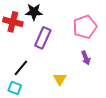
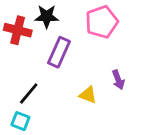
pink pentagon: (85, 27) -> (102, 22), moved
yellow triangle: (60, 79) -> (88, 95), moved, turned -40

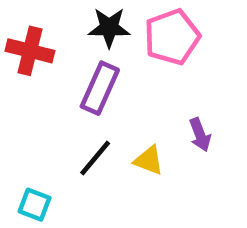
black star: (47, 16) -> (109, 28), moved
black line: (29, 94) -> (95, 158), moved

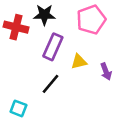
black star: (109, 28) -> (44, 15), moved
yellow triangle: (149, 160) -> (79, 62), moved, turned -35

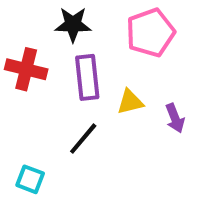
red cross: (16, 27) -> (26, 69), moved
purple rectangle: (53, 47) -> (87, 77), turned -30

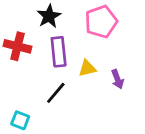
black star: (73, 24) -> (49, 16), turned -30

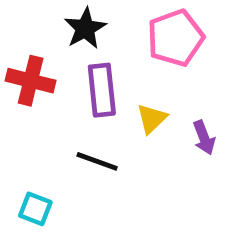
yellow triangle: (87, 68) -> (152, 119), turned -30
black line: (56, 93) -> (97, 161), turned 70

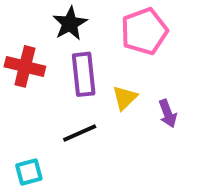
black line: (97, 161) -> (80, 133), turned -44
cyan square: (35, 209) -> (29, 172), turned -36

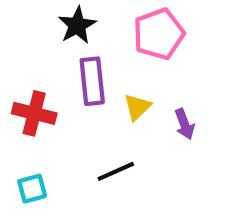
red cross: (25, 66) -> (34, 113), moved
black line: (80, 133) -> (116, 171), moved

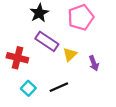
purple rectangle: (92, 81) -> (47, 41), turned -50
cyan square: (32, 189) -> (28, 88), moved, turned -32

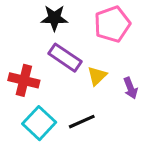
black star: (39, 13) -> (54, 18), turned 30
cyan square: (28, 88) -> (39, 123), size x1.5

